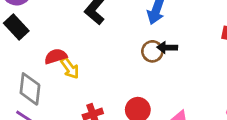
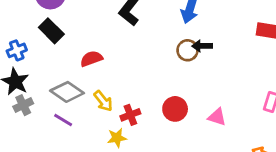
yellow arrow: (70, 68) -> (103, 101), moved
gray diamond: (30, 89) -> (67, 92), turned -60

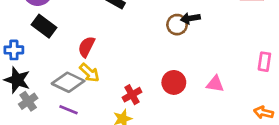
blue cross: (17, 50) -> (14, 50), turned 30
red semicircle: (91, 59) -> (86, 47), turned -35
yellow arrow: (103, 101) -> (89, 73), moved

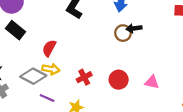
yellow arrow: (89, 73) -> (51, 69), turned -35
red cross: (132, 95) -> (84, 77), moved
purple line: (68, 110) -> (47, 98), moved

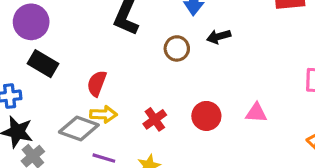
brown circle: (123, 33) -> (177, 48), moved

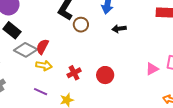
brown circle: (177, 48) -> (81, 25), moved
pink triangle: (256, 113) -> (152, 69), moved, turned -40
gray diamond: (79, 128) -> (26, 50), moved

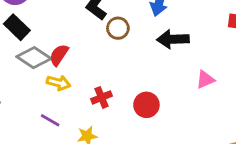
black arrow: (119, 29) -> (173, 39), size x1.5
pink triangle: (152, 69) -> (205, 80), moved

